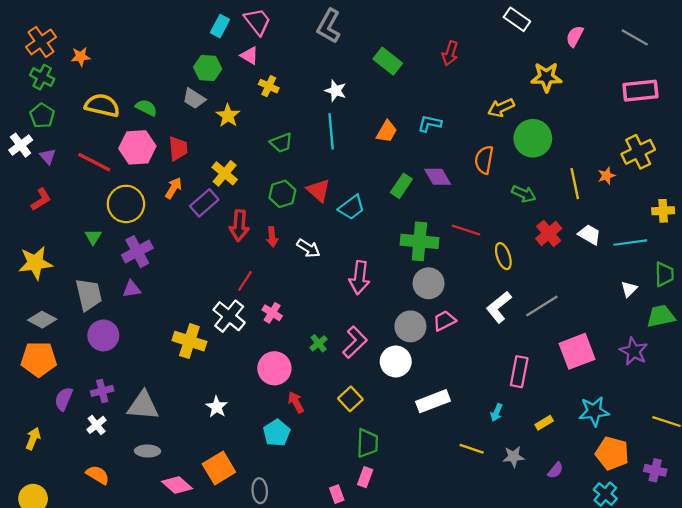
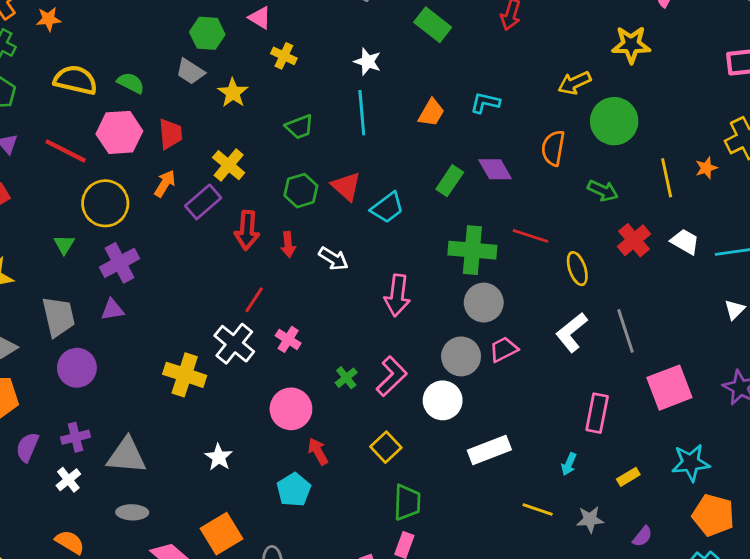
gray line: (542, 306) -> (625, 331), turned -76

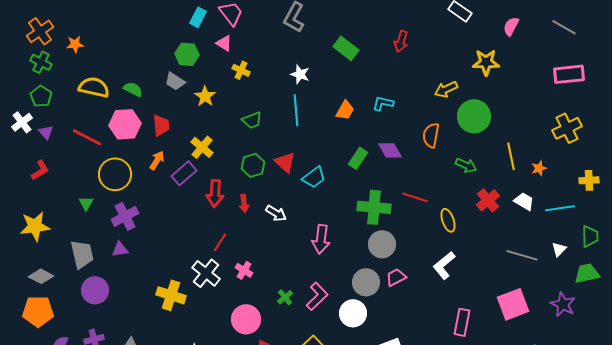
orange star: (706, 168) -> (539, 168), moved
gray line: (625, 331) -> (522, 255), moved, turned -56

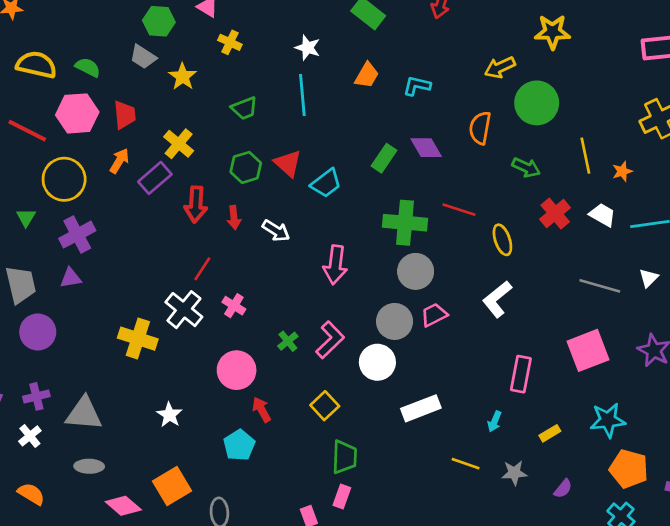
orange trapezoid: (345, 110) -> (367, 75), moved

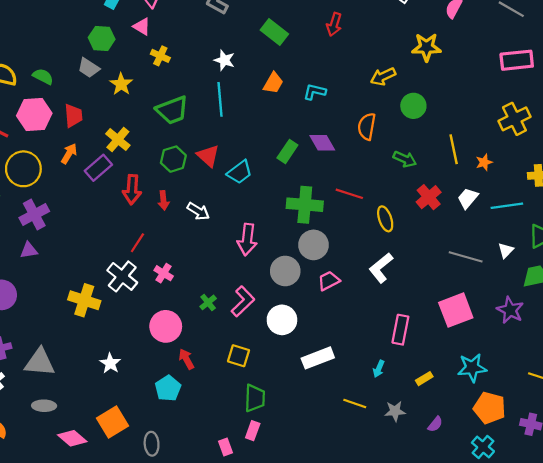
green circle: (537, 103) -> (413, 106), size x0.7
green trapezoid: (244, 108) -> (172, 110), size x1.5
white trapezoid: (602, 215) -> (468, 198), turned -80
gray circle: (395, 321) -> (285, 271), moved
yellow square: (325, 406) -> (239, 356), turned -30

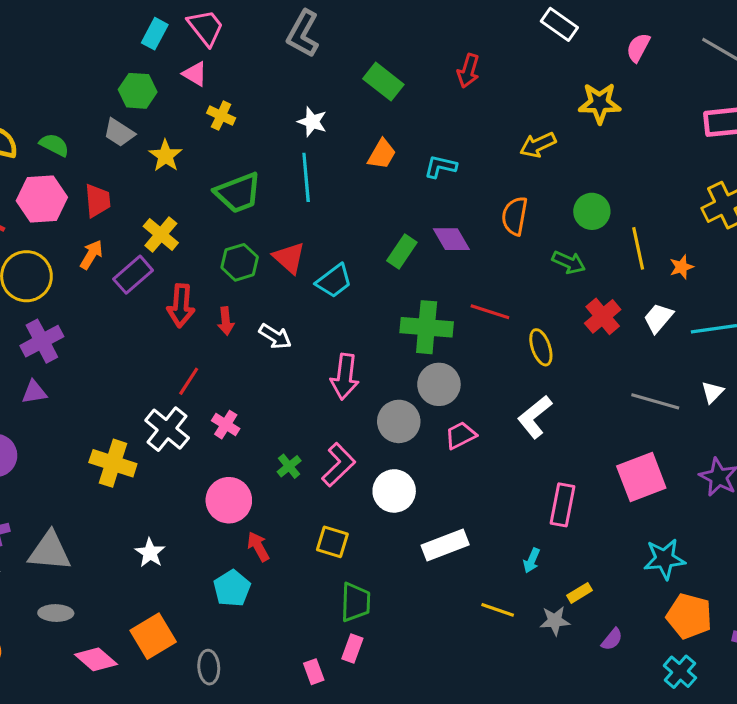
green circle: (413, 106) -> (592, 211), moved
yellow rectangle: (424, 379) -> (580, 593), moved

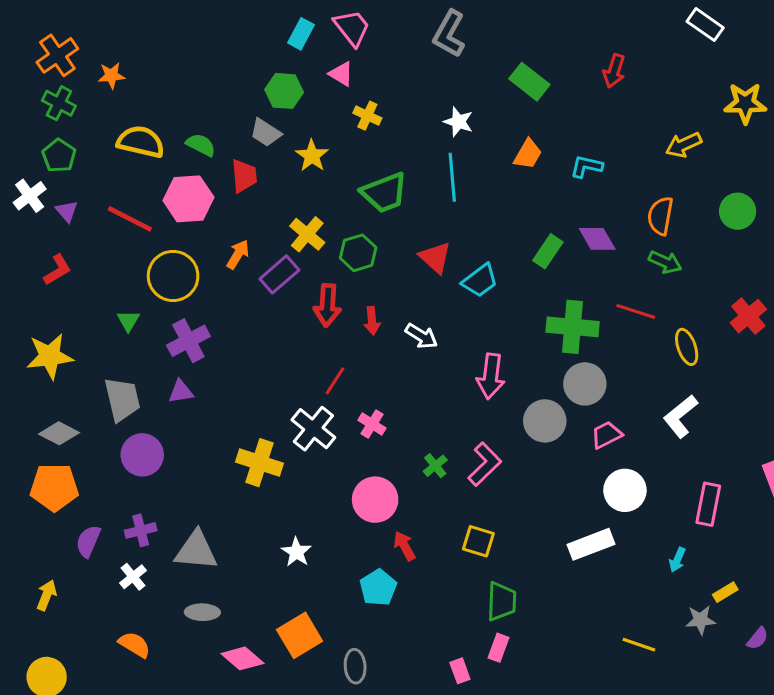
red trapezoid: (98, 201) -> (244, 176), moved
green hexagon: (240, 262) -> (358, 253), moved
green arrow: (569, 262) -> (665, 262), moved
white circle: (394, 491) -> (625, 490), moved
yellow line: (498, 610) -> (639, 645), moved

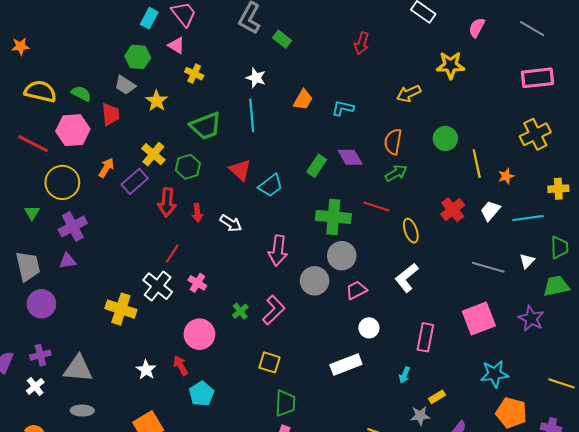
green rectangle: (529, 82) -> (282, 39), moved, size x0.7
green arrow: (665, 262) -> (396, 173), turned -55
white circle: (625, 490) -> (369, 328), size x0.7
red arrow: (404, 546) -> (181, 366), moved

